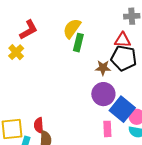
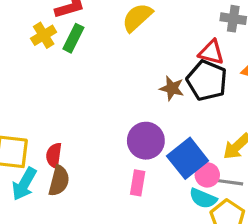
green rectangle: (78, 43) -> (73, 38), moved
purple circle: (103, 94) -> (146, 141), moved
pink rectangle: (107, 129) -> (138, 183), moved

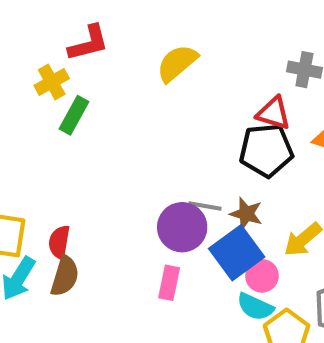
green rectangle: (73, 38) -> (74, 115), moved
black pentagon: (207, 80) -> (266, 150), turned -30
brown star: (172, 88) -> (246, 214), moved
gray line: (231, 182) -> (205, 206), moved

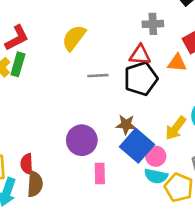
green rectangle: (74, 115) -> (18, 64), moved
gray line: (205, 206) -> (98, 76), moved
brown star: (246, 214) -> (126, 125), moved
purple circle: (182, 227) -> (82, 140), moved

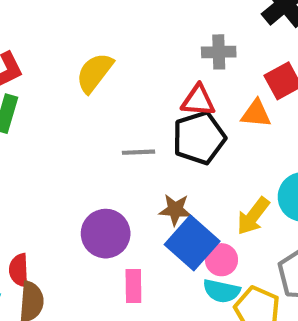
gray line: (98, 76) -> (138, 152), moved

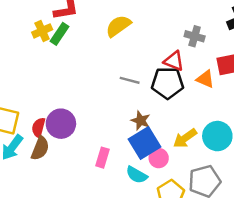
purple circle: (106, 234) -> (61, 124), moved
cyan semicircle: (221, 291) -> (137, 175), moved

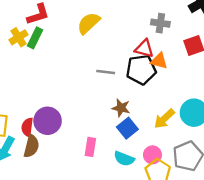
orange triangle: (205, 79) -> (159, 61), moved
blue square: (145, 143) -> (127, 128), size x0.7
pink circle: (159, 158) -> (152, 155), moved

